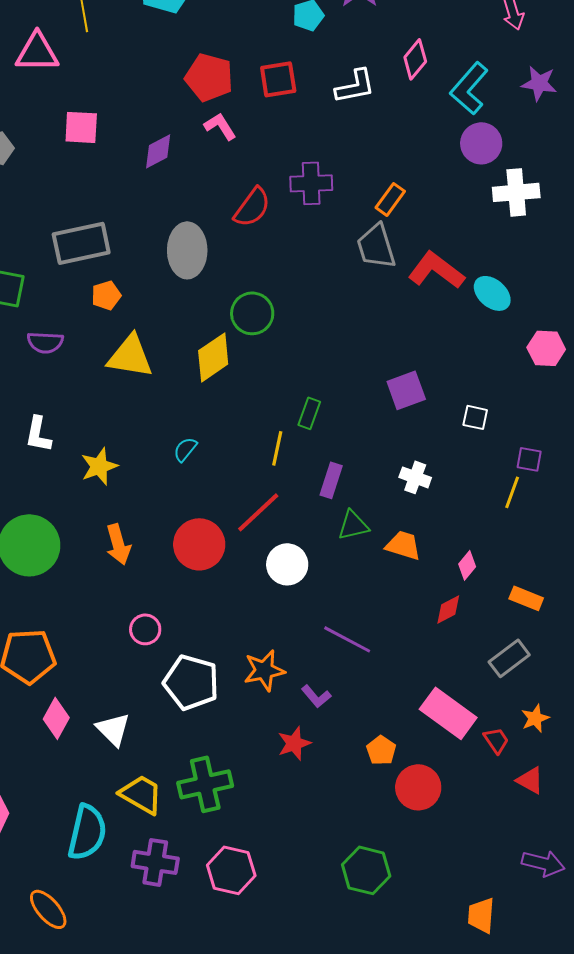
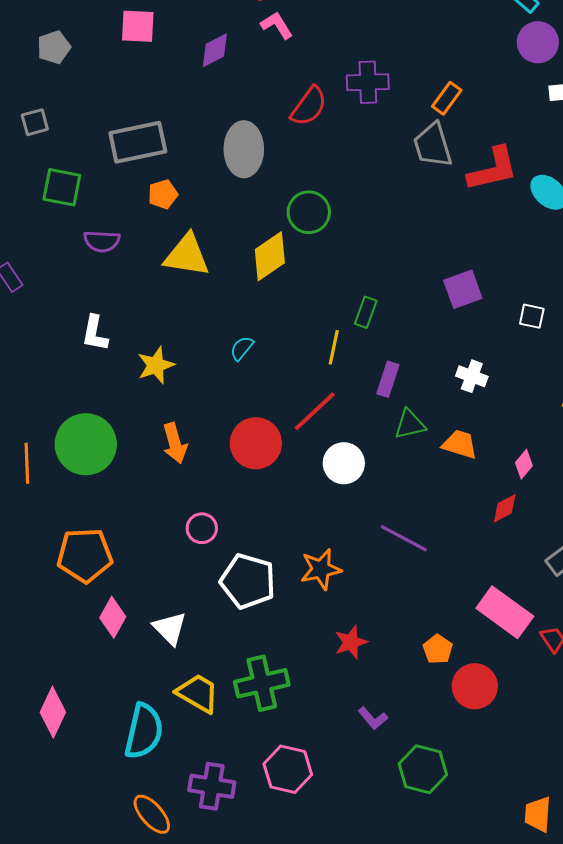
red L-shape: (436, 270) -> (493, 169), turned 130
purple L-shape: (316, 696) -> (373, 718), moved
purple cross: (155, 862) -> (212, 786), moved
orange ellipse: (48, 909) -> (152, 814), moved

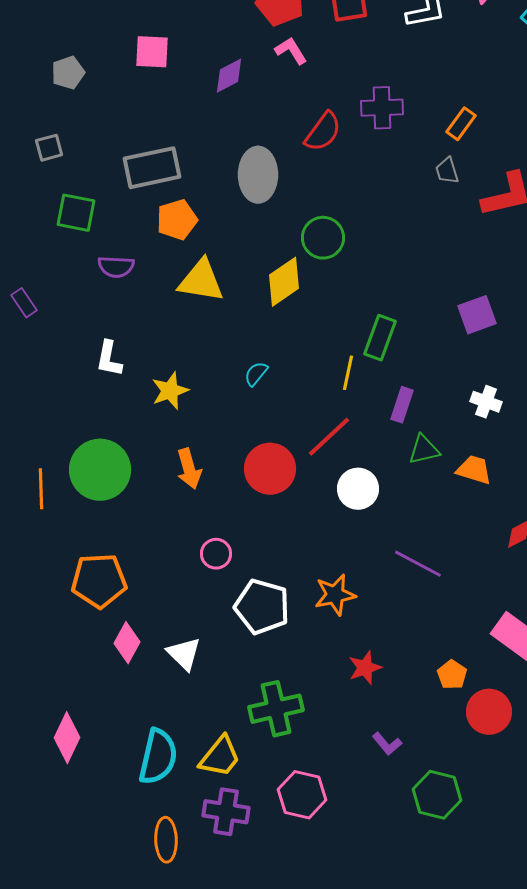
gray trapezoid: (433, 145) -> (447, 171), size x0.6
orange pentagon: (163, 194) -> (177, 220), size x1.4
green rectangle: (366, 312) -> (380, 338), size x1.4
yellow trapezoid: (198, 693) -> (220, 757), moved, turned 99
orange ellipse: (152, 814) -> (166, 840), turned 39

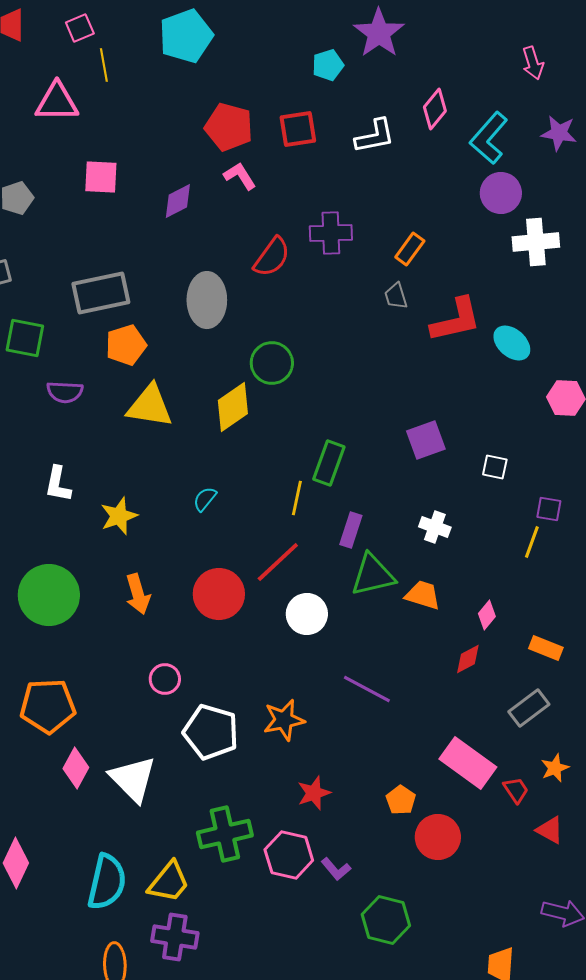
green triangle: (424, 450) -> (373, 575), size x1.4
white triangle: (184, 654) -> (133, 779), size x1.4
pink hexagon: (302, 795) -> (289, 855), moved

